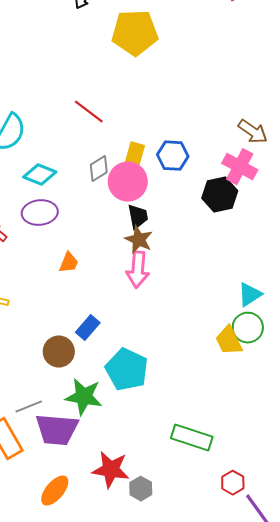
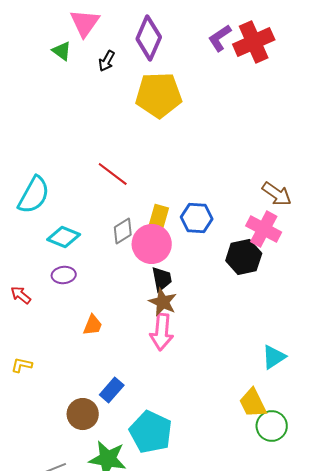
purple ellipse: (40, 213) -> (64, 275), size x0.7
green circle: (248, 328) -> (272, 426), moved

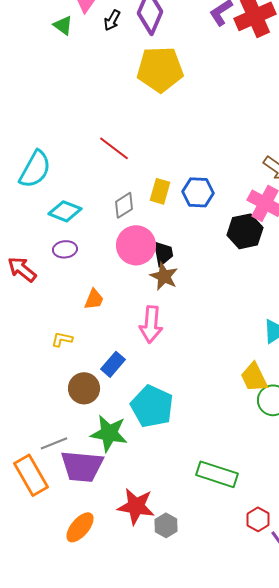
black arrow: (107, 61) -> (112, 20), moved
pink circle: (152, 244) -> (136, 245), moved
red arrow: (21, 295) -> (22, 269), size x1.4
pink arrow: (162, 332) -> (151, 324), moved
yellow L-shape: (22, 365) -> (62, 339), moved

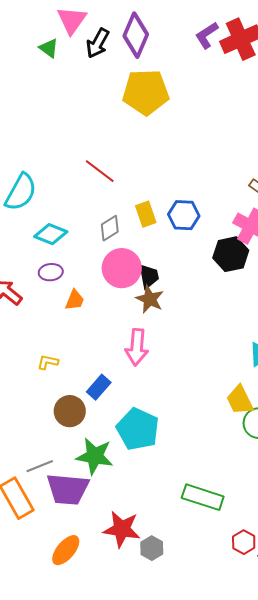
black arrow: (112, 20) -> (98, 43), size x1.4
yellow rectangle: (160, 191) -> (146, 214), turned -35
orange trapezoid: (94, 299) -> (75, 300), moved

